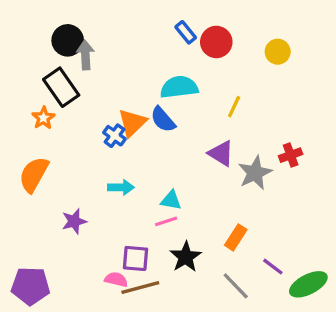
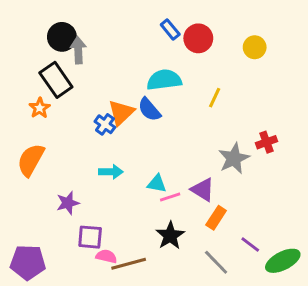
purple triangle: (221, 153) -> (203, 190), moved
pink line: (166, 221) -> (170, 197), moved
purple square: (135, 258) -> (90, 237), moved

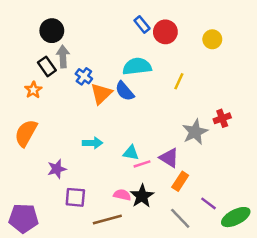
gray arrow: (78, 50) -> (63, 57), moved
black rectangle: (56, 80) -> (47, 66), size x0.7
blue cross: (105, 124) -> (84, 76), moved
pink semicircle: (106, 256) -> (122, 195), moved

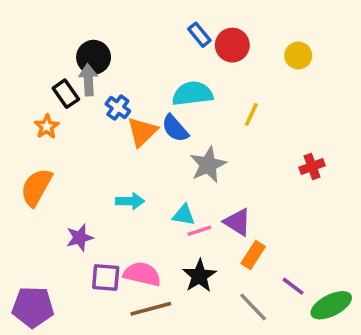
black circle: (52, 31) -> (94, 57), moved
gray star: (195, 132) -> (208, 165), moved
pink semicircle: (122, 195) -> (142, 274), moved, size x1.5

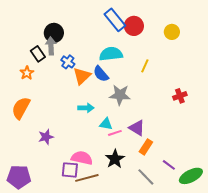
blue rectangle: (199, 35) -> (115, 20), size x1.6
gray star: (208, 165) -> (120, 95), turned 30
cyan arrow: (130, 201) -> (86, 108), moved
purple square: (106, 278) -> (70, 170), moved

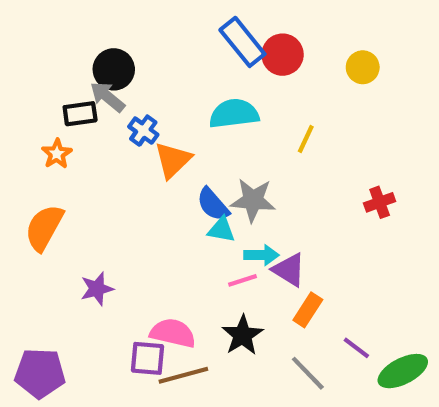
gray arrow: (51, 46) -> (107, 97), turned -48
black rectangle: (38, 54) -> (80, 114), turned -63
blue semicircle: (101, 74) -> (213, 204), moved
cyan arrow: (86, 108) -> (261, 255), moved
cyan triangle: (106, 124) -> (221, 230), moved

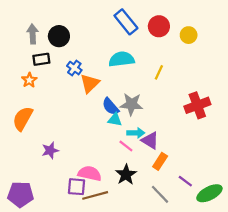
red circle: (283, 55) -> (159, 26), moved
gray arrow: (107, 97) -> (33, 34), moved, turned 48
red cross: (380, 202) -> (197, 105), size x1.6
pink line: (242, 280) -> (126, 146), turned 56

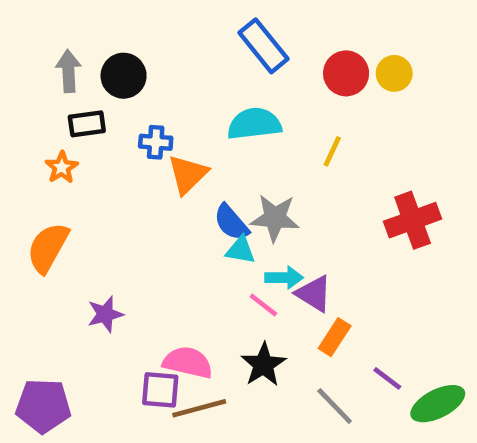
red circle: (159, 26) -> (346, 73), moved
blue cross: (74, 68) -> (156, 142), turned -32

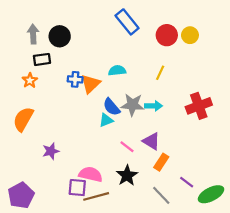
cyan semicircle: (254, 124) -> (117, 71), moved, size x0.7
blue cross: (156, 142) -> (75, 79), moved
cyan triangle: (241, 250) -> (106, 120), moved, turned -32
cyan arrow: (284, 278) -> (154, 106), moved
purple pentagon: (43, 406) -> (21, 195), turned -30

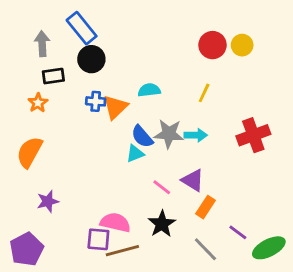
blue rectangle: (127, 22) -> (82, 28), moved
black circle: (60, 36) -> (91, 59), moved
purple star: (51, 151) -> (48, 201), moved

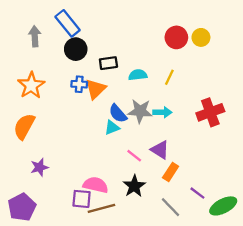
black rectangle: (53, 76) -> (108, 63), moved
cyan semicircle: (149, 90) -> (138, 75), moved
orange star: (38, 103) -> (31, 85), size x1.6

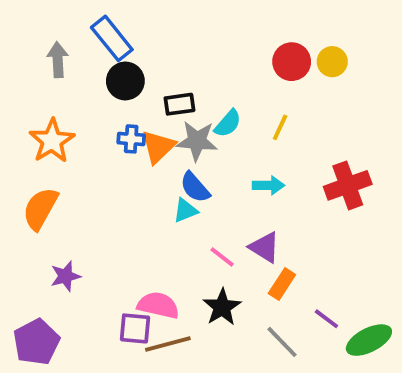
cyan semicircle: (138, 75) -> (228, 124), turned 138
gray star: (140, 111) -> (197, 141), moved

